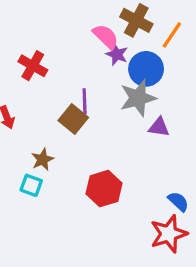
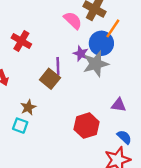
orange line: (172, 35) -> (113, 28), moved
purple star: (117, 54) -> (81, 54), moved
purple triangle: (159, 127) -> (119, 105), moved
red hexagon: (104, 189) -> (87, 126), moved

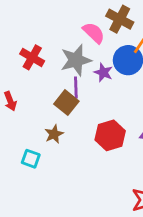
gray star: (96, 64) -> (76, 60), moved
brown star: (28, 107) -> (54, 134), moved
red hexagon: (87, 126) -> (110, 135), moved

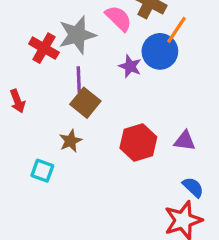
gray star: (76, 60) -> (77, 35), moved
purple line: (76, 88) -> (79, 80), moved

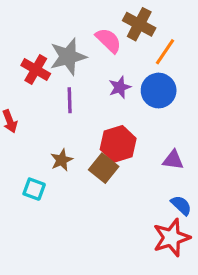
blue circle: (160, 51) -> (159, 91), moved
purple star: (130, 66) -> (120, 87), turned 30
brown square: (85, 103) -> (104, 168), moved
red hexagon: (138, 142) -> (118, 144), moved

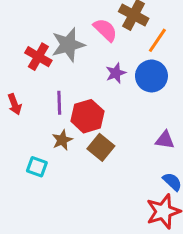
purple line: (70, 100) -> (59, 103), moved
red hexagon: (118, 144) -> (87, 116), moved

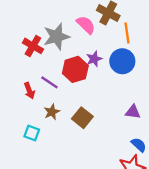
orange line: (157, 40) -> (127, 33), turned -42
purple line: (59, 103) -> (49, 82), turned -54
red arrow: (15, 104) -> (29, 91), moved
red hexagon: (87, 116) -> (75, 69), moved

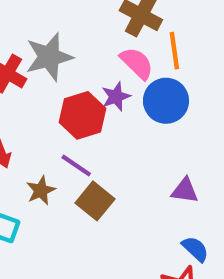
pink semicircle: (86, 25) -> (137, 63), moved
purple line: (49, 82) -> (76, 165), moved

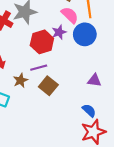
purple line: (76, 165) -> (39, 68), turned -49
blue semicircle: (195, 249) -> (89, 110), moved

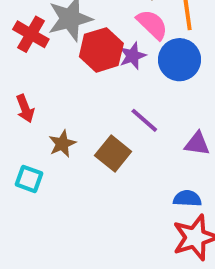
red hexagon: (42, 42) -> (101, 50), moved
purple line: (39, 68) -> (144, 120), moved, turned 56
blue semicircle: (89, 110) -> (187, 198), turned -40

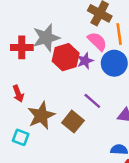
red cross: (31, 34) -> (22, 47), turned -30
brown star: (62, 144) -> (41, 115), size x1.6

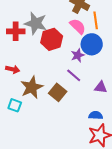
gray star: (46, 38) -> (36, 23), turned 30
purple star: (85, 61) -> (78, 55), moved
red arrow: (18, 94) -> (13, 69), turned -56

